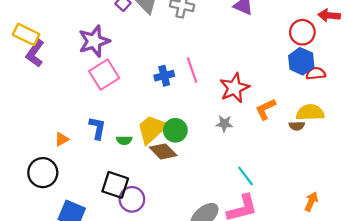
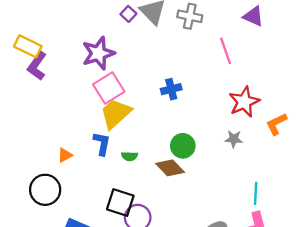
pink line: (192, 70) -> (226, 51), moved
yellow trapezoid: (152, 129) -> (116, 113), moved
cyan line: (246, 176) -> (256, 193), turned 40

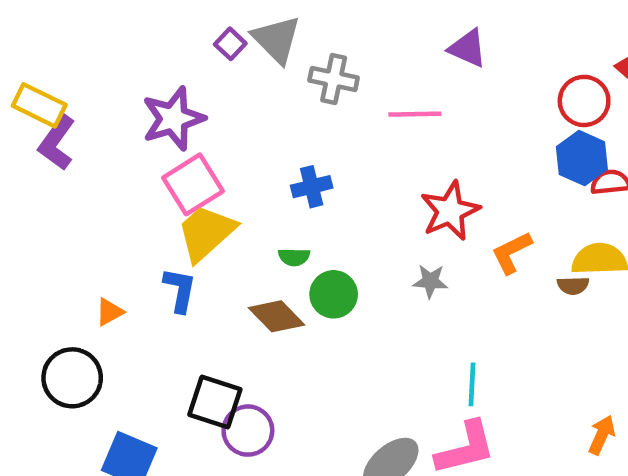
gray cross: (190, 16) -> (334, 79), moved
pink line: (226, 51) -> (415, 114), turned -72
green semicircle: (130, 156) -> (294, 257), moved
brown diamond: (170, 168) -> (276, 316), moved

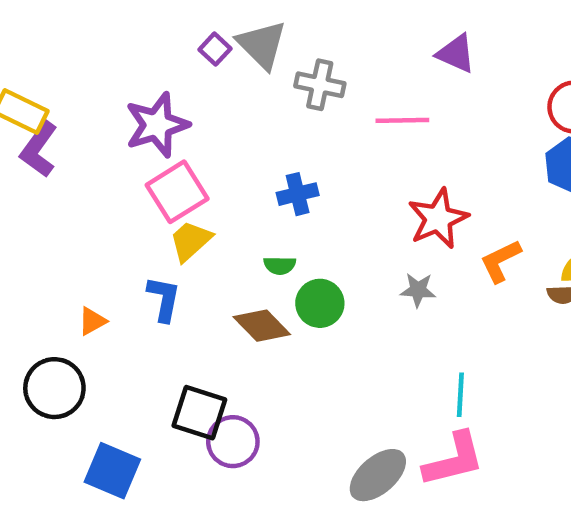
yellow trapezoid: (206, 233) -> (190, 241), size x0.7

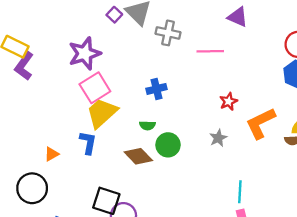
red star: (438, 219) -> (229, 101), size x0.6
yellow trapezoid: (190, 241) -> (102, 113), size x1.4
orange L-shape: (501, 261) -> (260, 123), size x1.4
gray star: (418, 290) -> (218, 138), turned -30

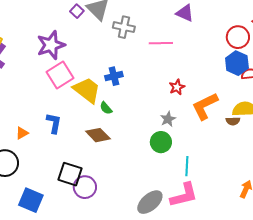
yellow trapezoid: (102, 113) -> (87, 90), moved, turned 80
green semicircle: (147, 125) -> (106, 108), turned 48
green circle: (168, 145) -> (161, 142), moved

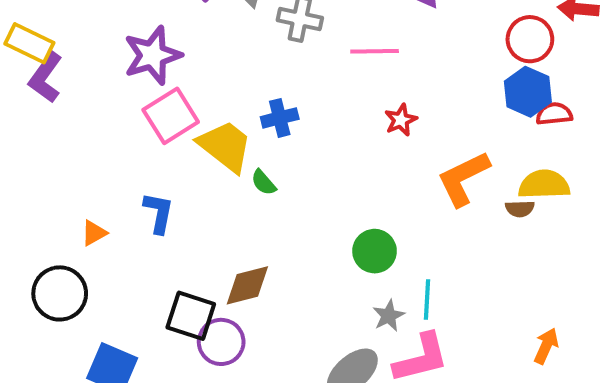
red star: (177, 87) -> (401, 120), moved
gray star: (168, 119) -> (389, 316), moved
brown diamond: (98, 135) -> (247, 285), moved, turned -60

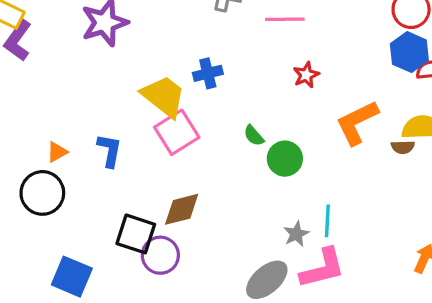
pink square: (171, 116) -> (177, 132), moved
green semicircle: (264, 182) -> (254, 136), moved
orange triangle: (94, 233) -> (57, 152), moved
green circle: (375, 251) -> (285, 159), moved
black circle: (60, 293) -> (42, 193), moved

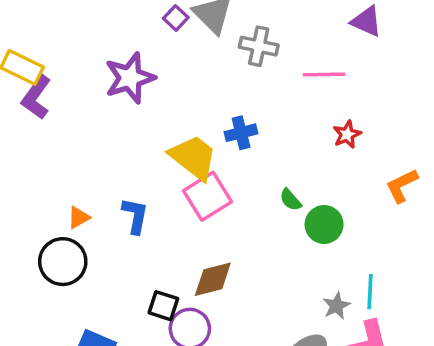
orange L-shape: (357, 122) -> (402, 186), size x0.7
black square: (136, 234) -> (163, 306), size x0.7

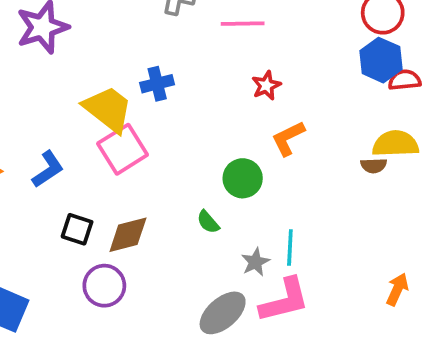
orange L-shape: (402, 186) -> (288, 138), moved
green semicircle: (291, 200) -> (208, 222), moved
blue L-shape: (135, 216) -> (48, 169), turned 45
black square: (163, 306) -> (77, 229), moved

